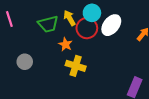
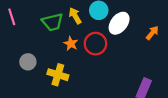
red circle: (87, 28) -> (95, 44), moved
yellow cross: (76, 66) -> (58, 75), moved

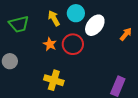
green trapezoid: (53, 22) -> (19, 24), moved
yellow cross: (58, 75) -> (54, 80), moved

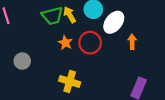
green trapezoid: (19, 24) -> (52, 16), moved
orange arrow: (126, 34) -> (132, 42), moved, turned -40

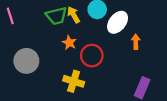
red circle: (90, 43) -> (92, 56), moved
gray circle: (22, 61) -> (26, 61), size x1.5

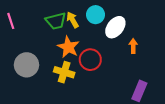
orange star: (69, 43) -> (68, 47), size x1.5
yellow cross: (74, 81) -> (64, 72), moved

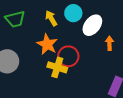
green trapezoid: (56, 21) -> (15, 19), moved
yellow cross: (64, 72) -> (57, 67), moved

